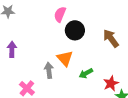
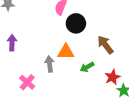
brown arrow: (111, 38) -> (105, 45), moved
orange triangle: (65, 58) -> (66, 52), turned -48

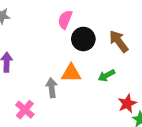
brown arrow: (105, 45) -> (119, 41), moved
green arrow: (87, 67) -> (106, 76), moved

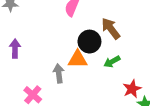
black circle: (83, 39) -> (89, 42), moved
brown arrow: (119, 41) -> (111, 29), moved

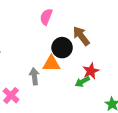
green arrow: (112, 62) -> (82, 82), moved
red star: (132, 89) -> (91, 71), moved

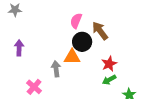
pink semicircle: (46, 17) -> (76, 21), moved
green arrow: (82, 82) -> (109, 80), moved

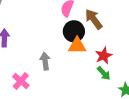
orange triangle: (72, 57) -> (77, 46), moved
green arrow: (109, 80) -> (104, 73), turned -104

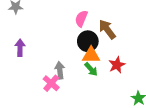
green arrow: (104, 73) -> (91, 69), moved
pink cross: (21, 81) -> (51, 83), moved

